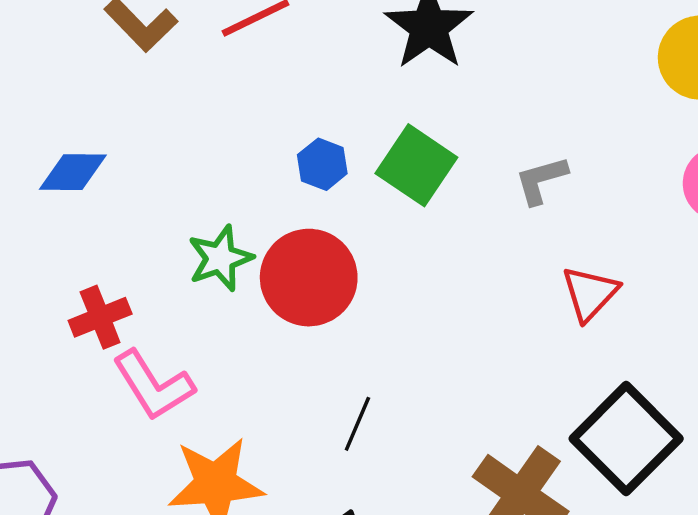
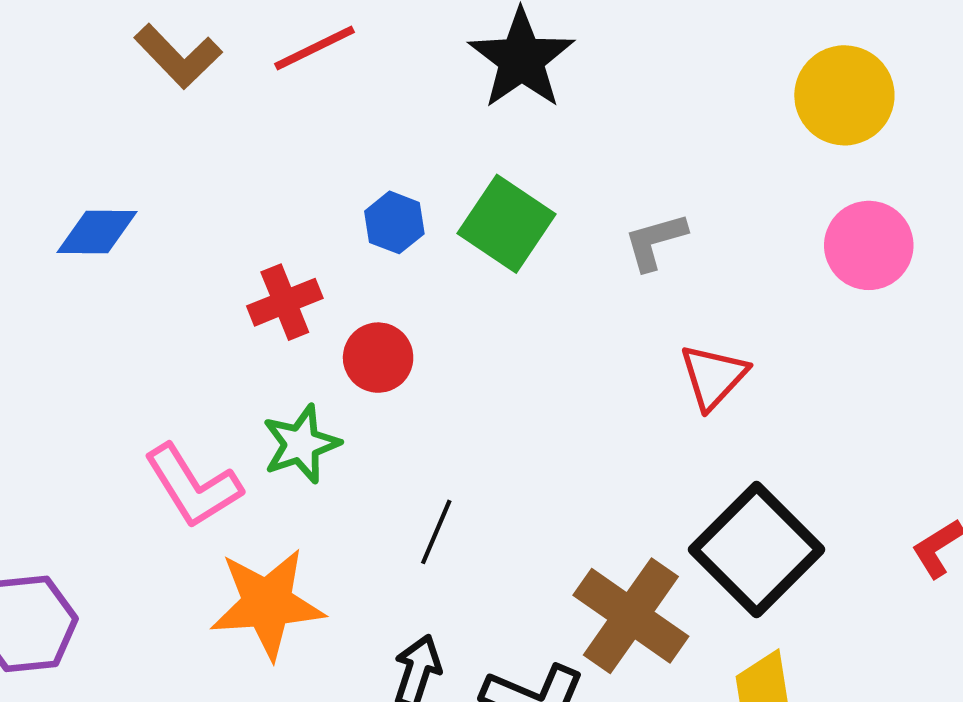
green star: (220, 258) -> (301, 444), moved
red circle: (309, 278) -> (378, 358), size x0.6
red cross: (100, 317) -> (285, 302), moved

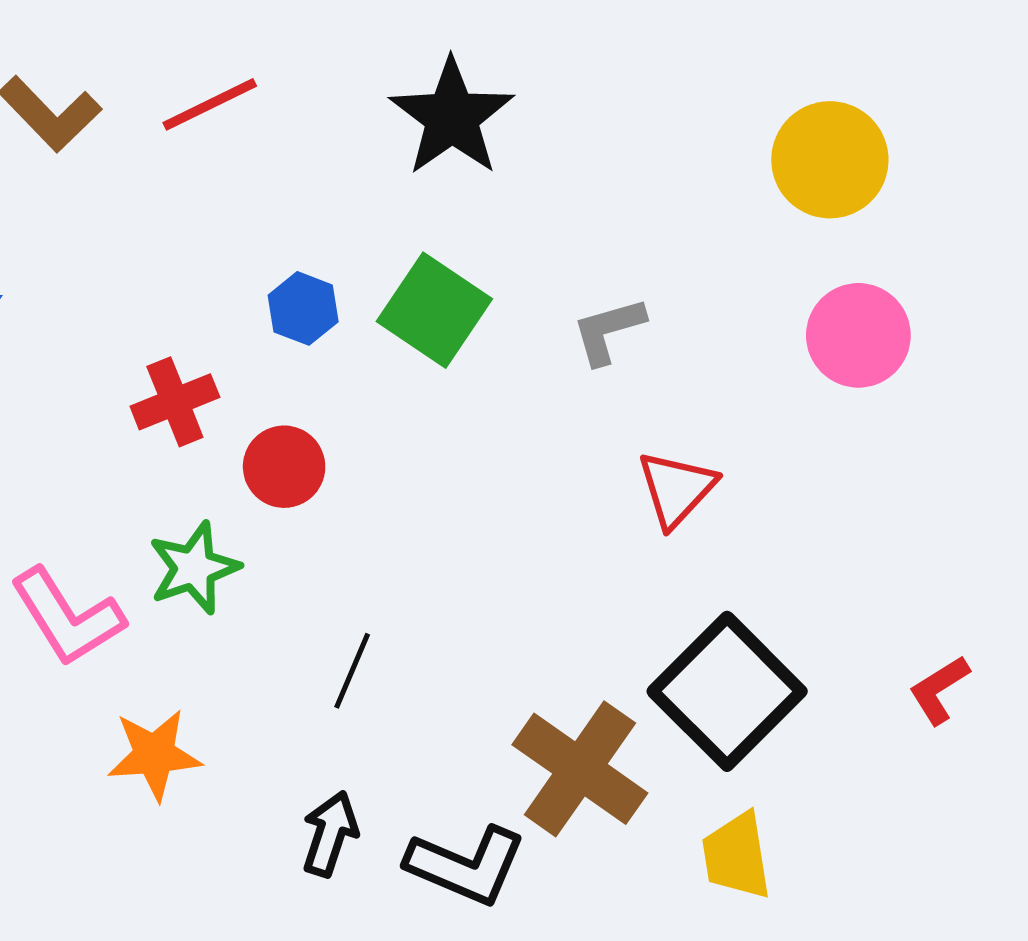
orange star: (267, 604) -> (154, 755), size x0.7

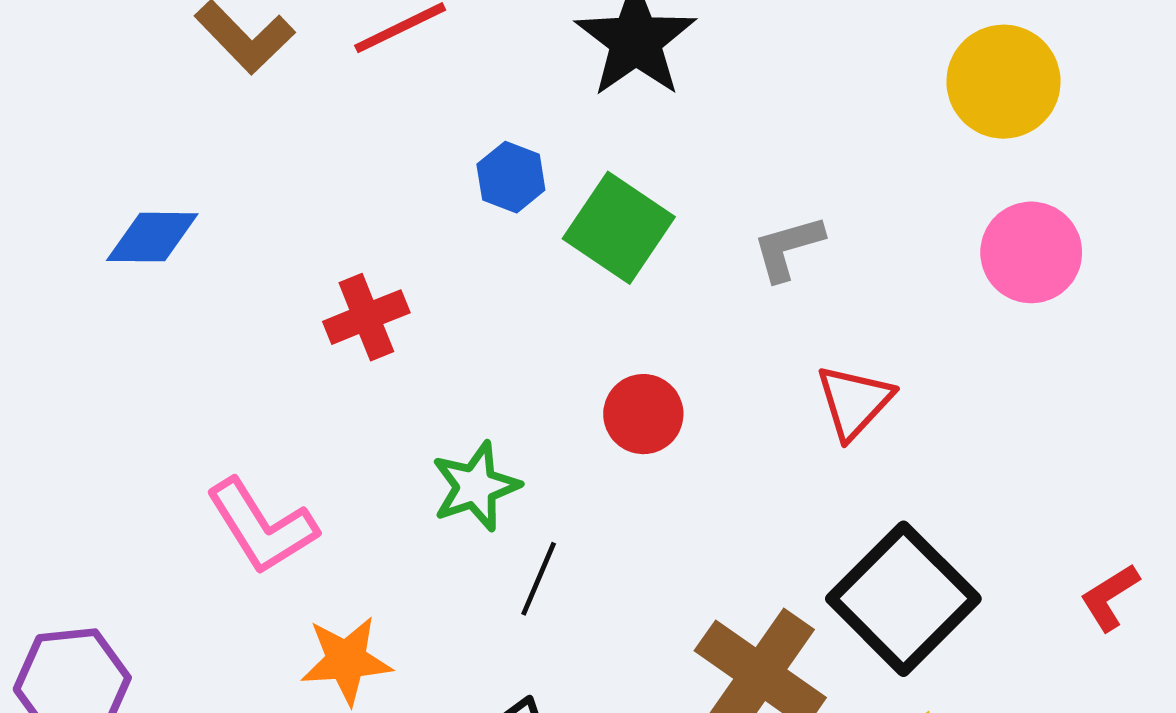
blue hexagon: (303, 308) -> (511, 177), moved
red circle: (284, 467) -> (643, 414), moved
green star: (194, 568) -> (476, 486), moved

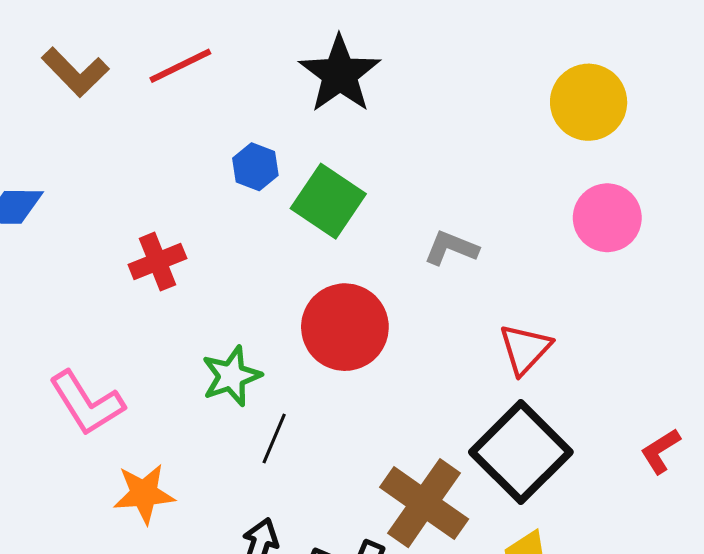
gray L-shape: (788, 248) -> (451, 248), moved, turned 38
red triangle: (854, 402) -> (525, 349), moved
red circle: (643, 414) -> (345, 327), size x1.6

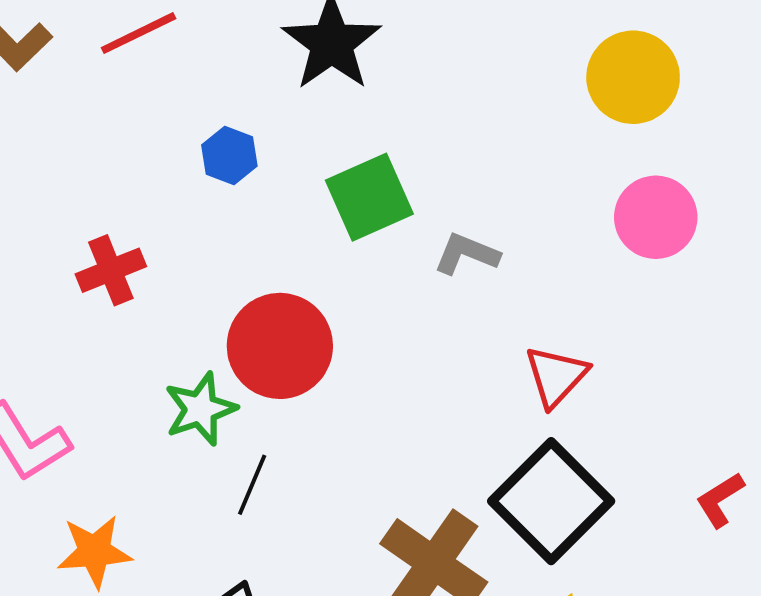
green square: (328, 201) -> (369, 197), moved, turned 32
red circle: (345, 327) -> (280, 346), moved

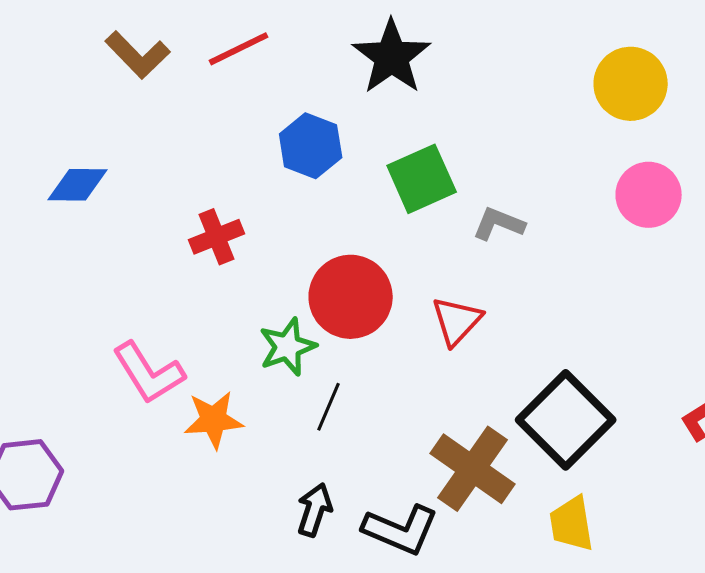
blue hexagon: (229, 155) -> (311, 146), size x1.4
red triangle: (556, 376) -> (457, 321), moved
orange star: (94, 552) -> (214, 420), moved

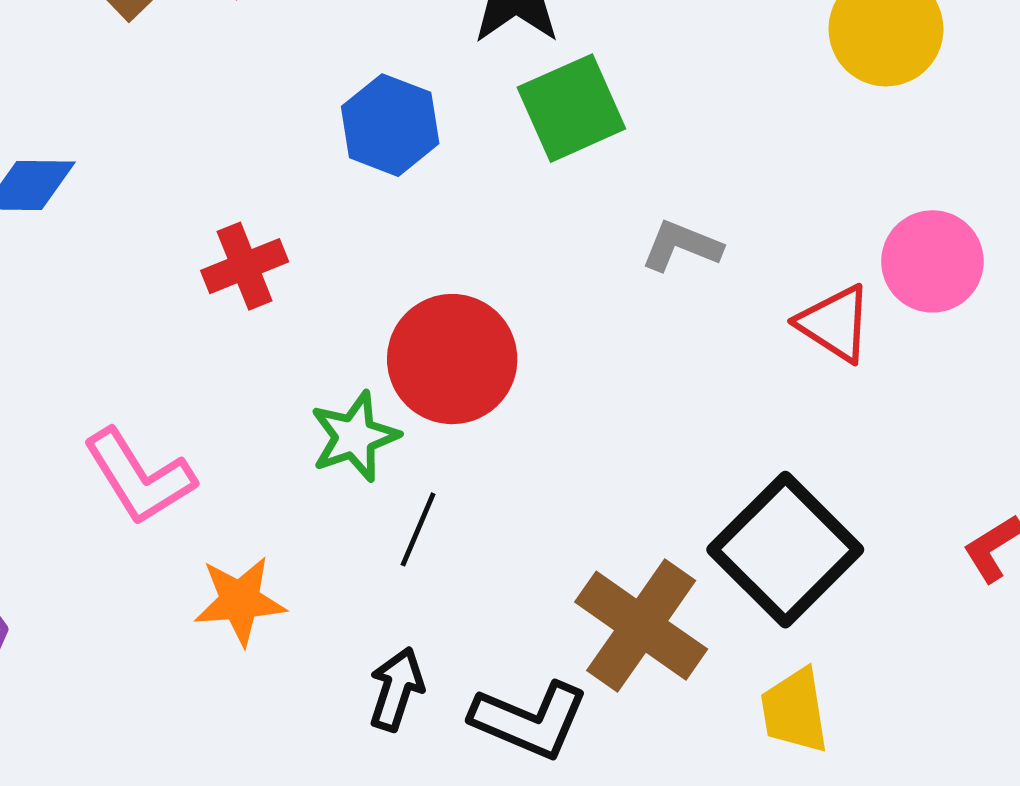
green square: (422, 179) -> (571, 108), moved
pink circle: (649, 195) -> (932, 261), moved
red triangle: (457, 321) -> (835, 323), moved, turned -40
orange star: (214, 420) -> (240, 601), moved

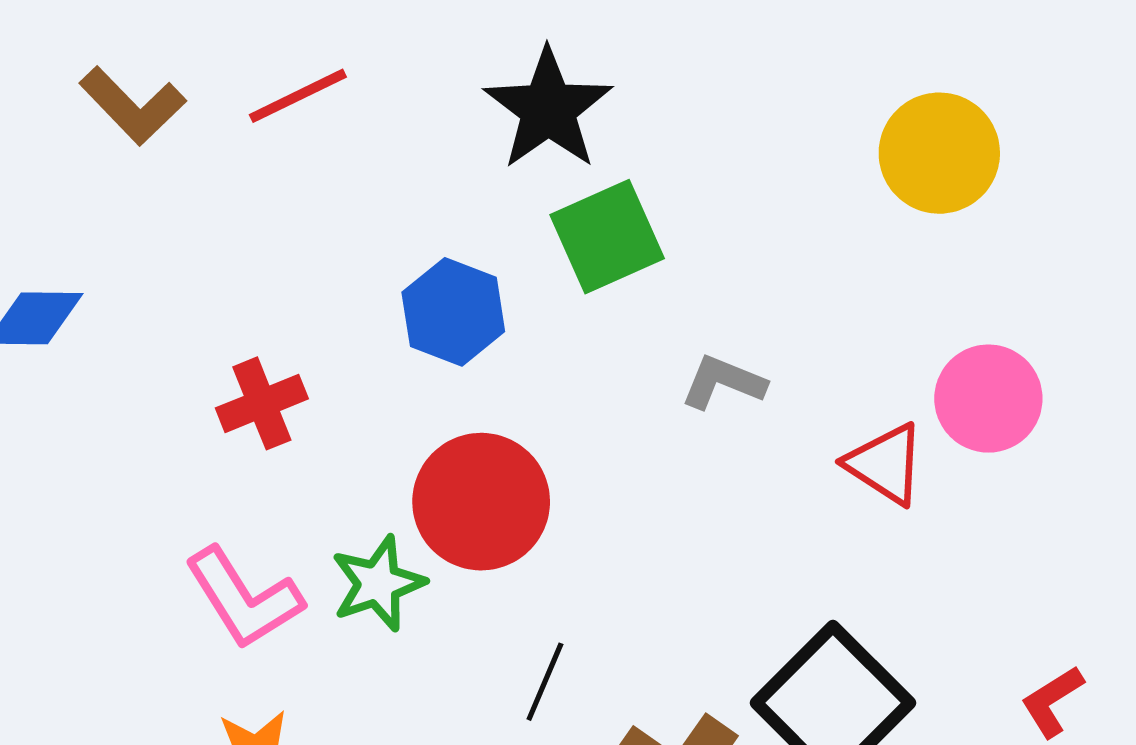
blue hexagon: (390, 125) -> (453, 312), moved
pink L-shape: (139, 477) -> (244, 598), moved
black line: (418, 529) -> (545, 682), moved

